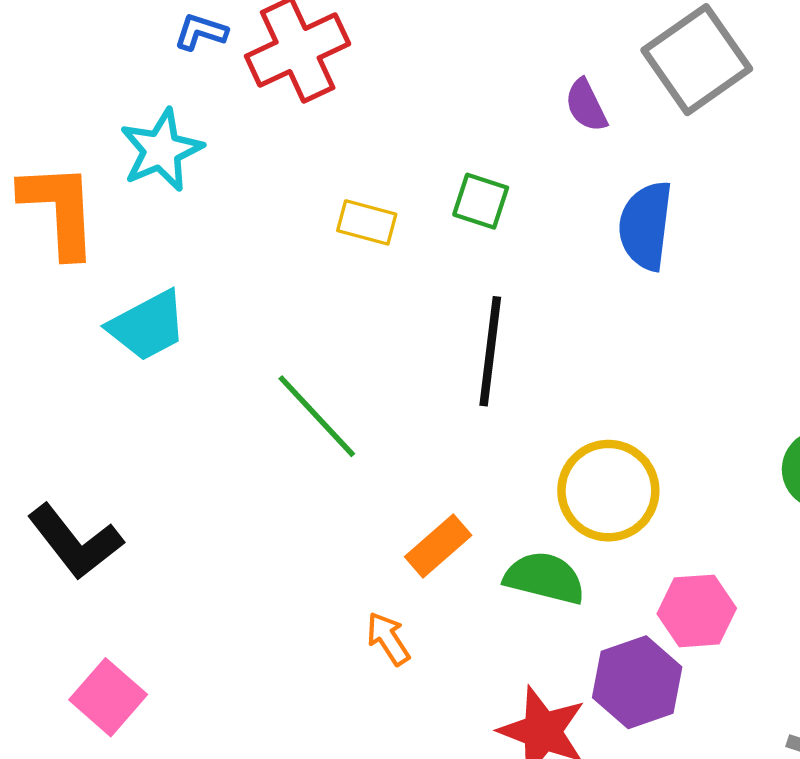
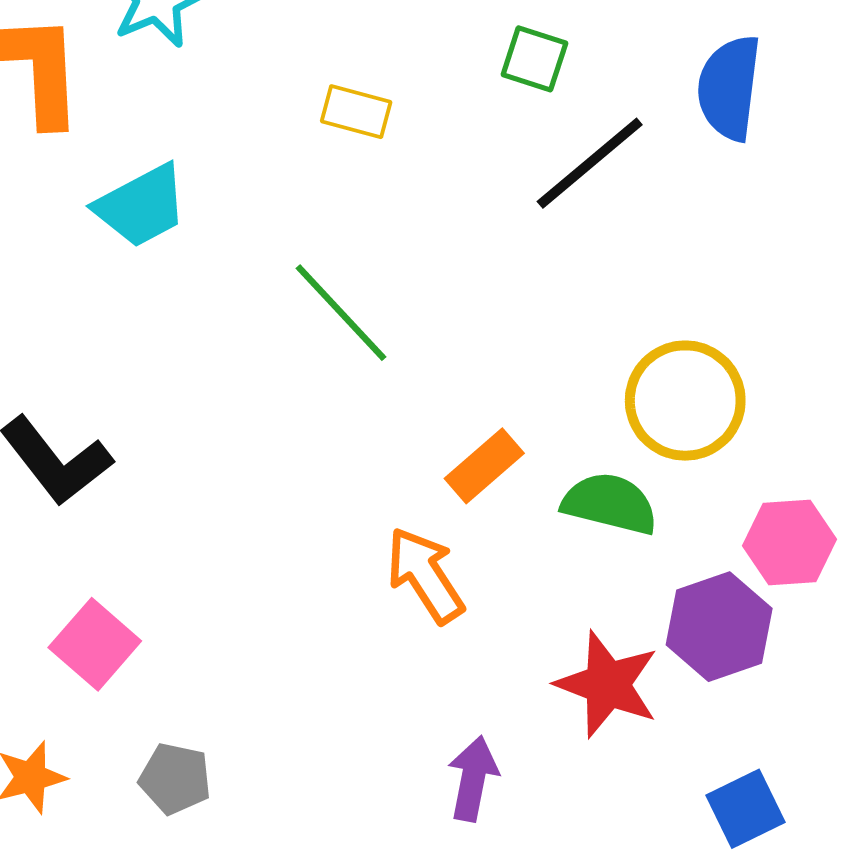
yellow rectangle: (367, 222) -> (356, 112), moved
black line: (490, 351) -> (590, 163), moved, turned 43
orange arrow: (388, 639) -> (425, 575), size x1.5

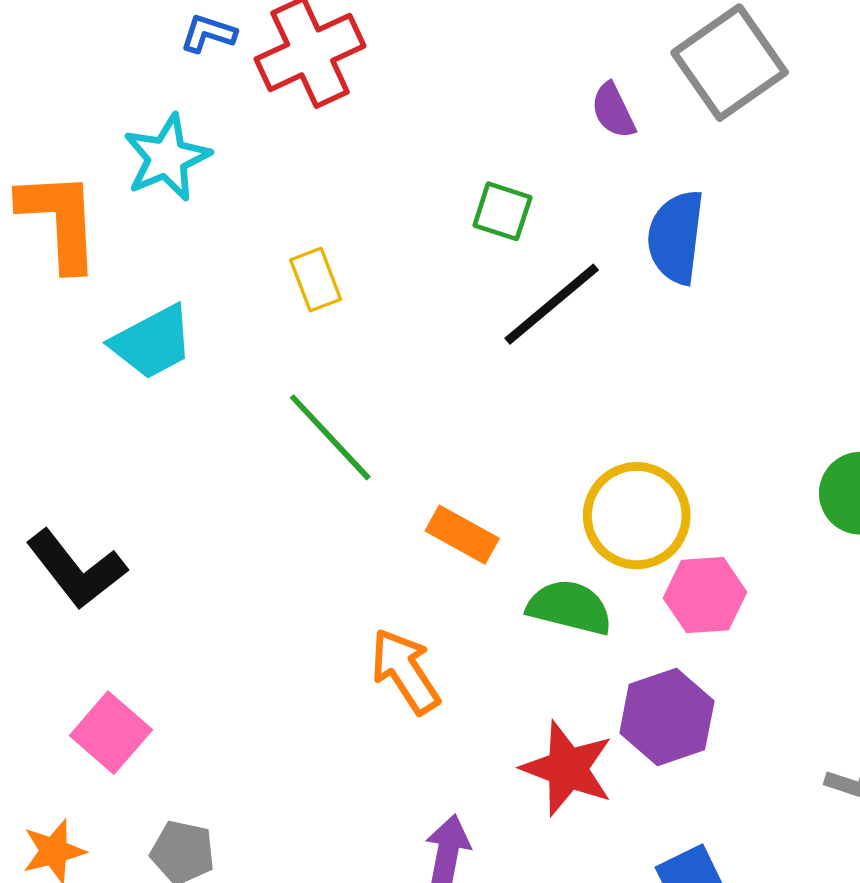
yellow rectangle: (356, 112) -> (316, 280), moved, turned 54
orange rectangle: (484, 466) -> (462, 535), moved, turned 70
pink hexagon: (789, 542) -> (705, 595), moved

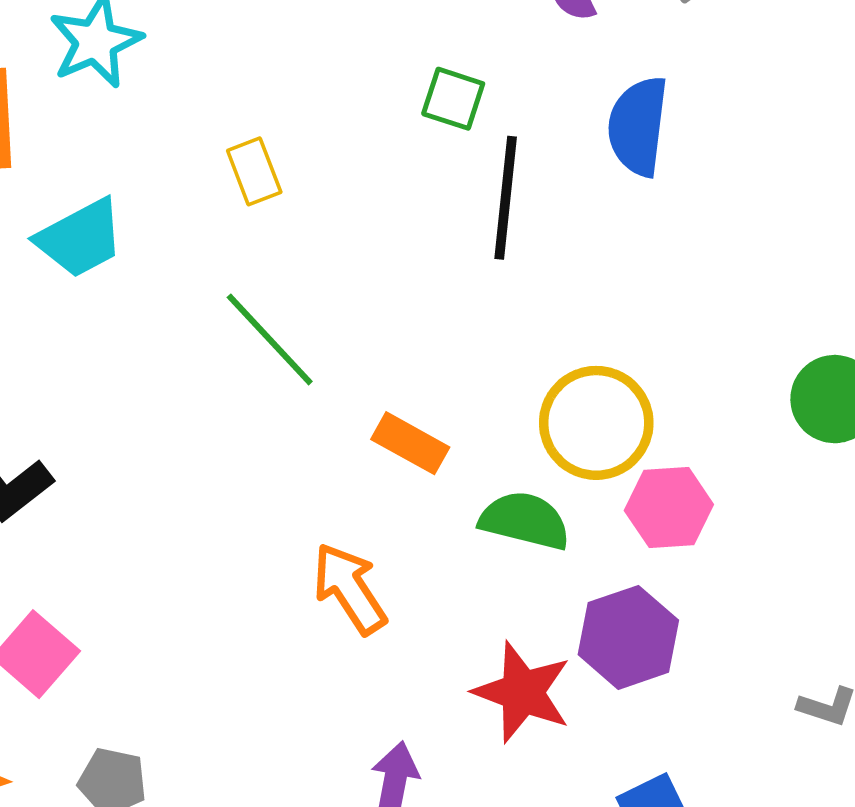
black line: (552, 304) -> (506, 198), turned -44

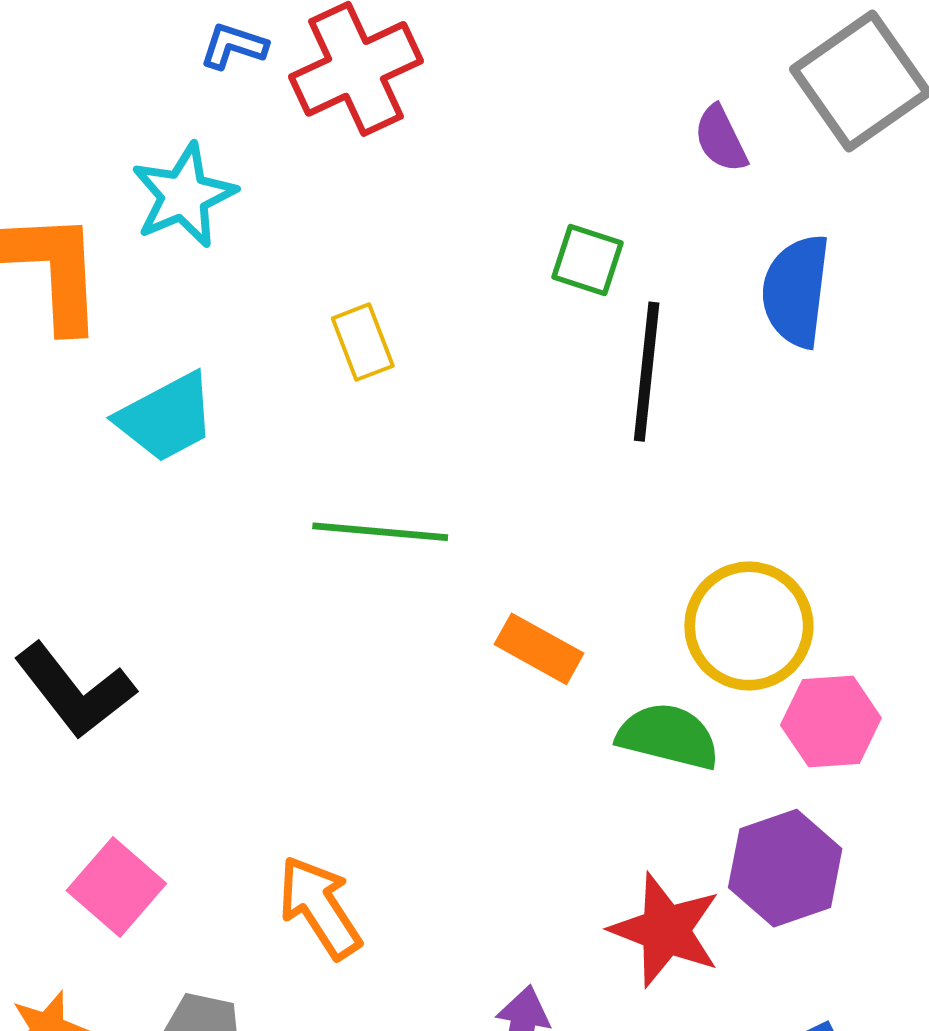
green line: (270, 339) -> (380, 532), turned -42
orange arrow: (350, 589) -> (320, 907), moved

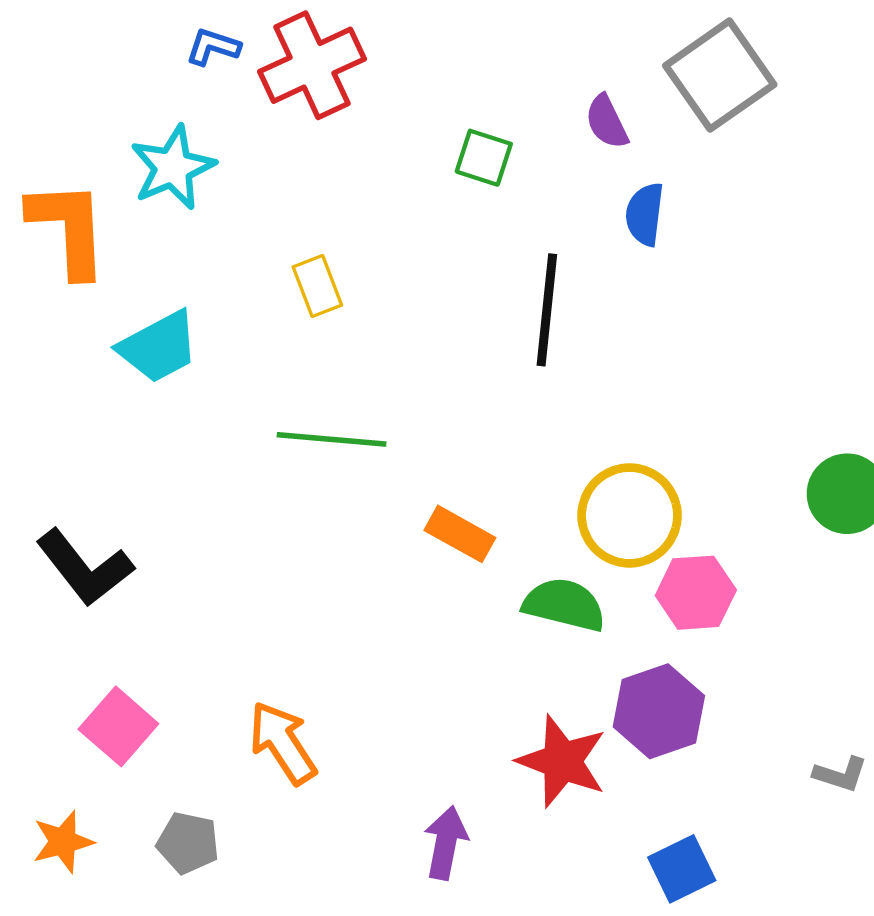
green square: (587, 260) -> (484, 158), moved
blue semicircle: (796, 291) -> (645, 214), moved, size x0.7

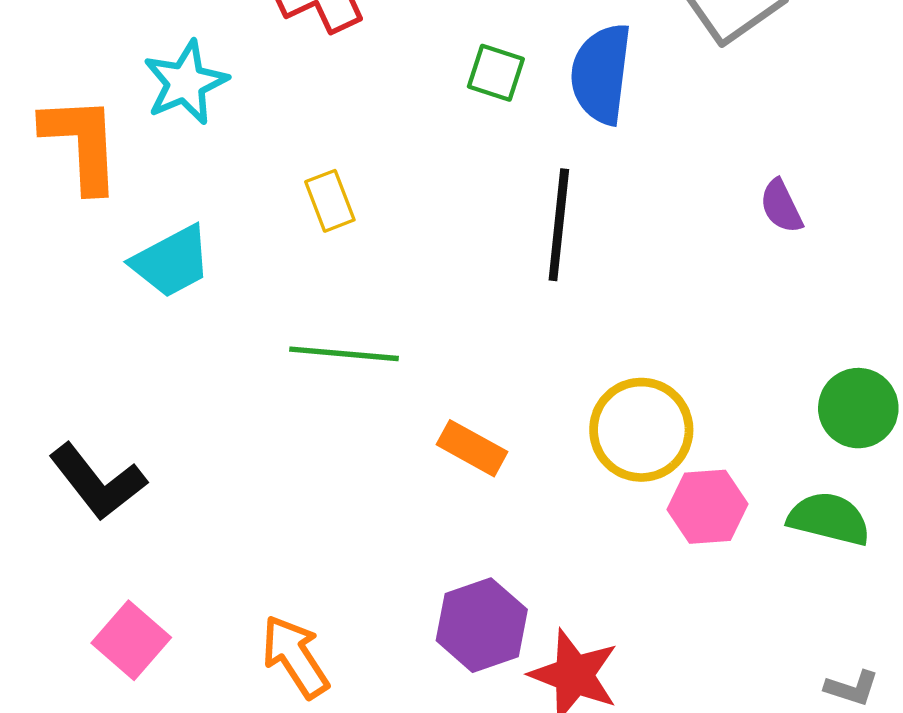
purple semicircle: (607, 122) -> (781, 206), moved
blue semicircle: (645, 214) -> (601, 74), moved, size x1.6
green semicircle: (564, 605) -> (829, 519), moved
purple hexagon: (659, 711) -> (482, 625), moved

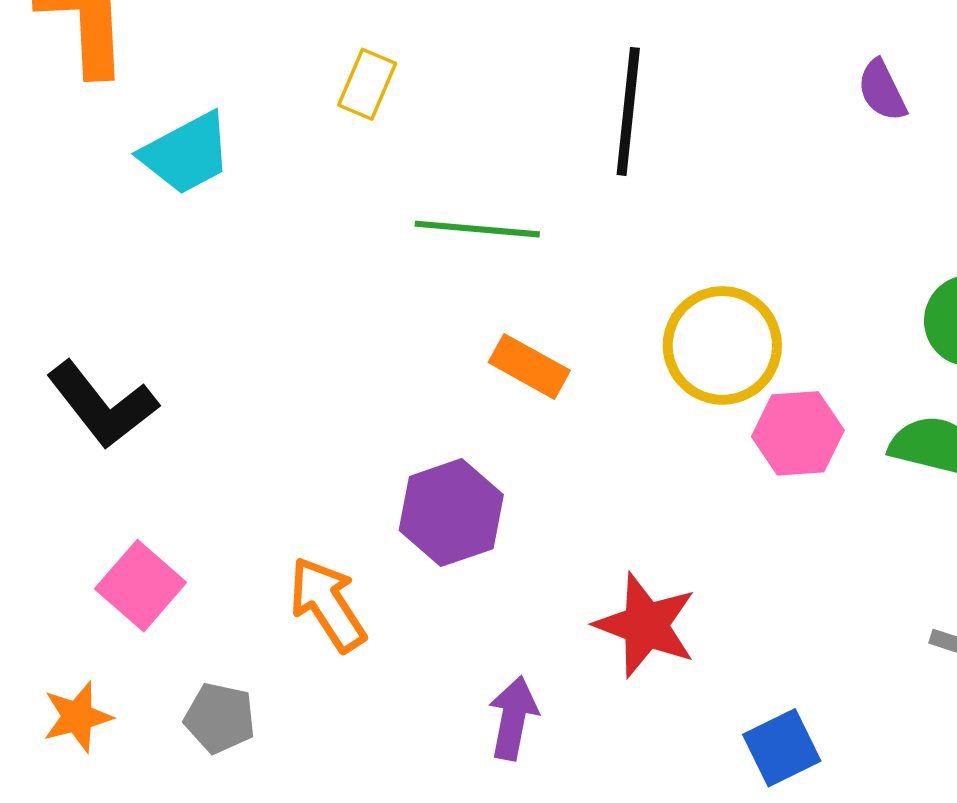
yellow rectangle: (330, 201) -> (367, 84), turned 44
green line: (344, 354) -> (477, 229), moved
purple hexagon: (482, 625) -> (451, 513), moved

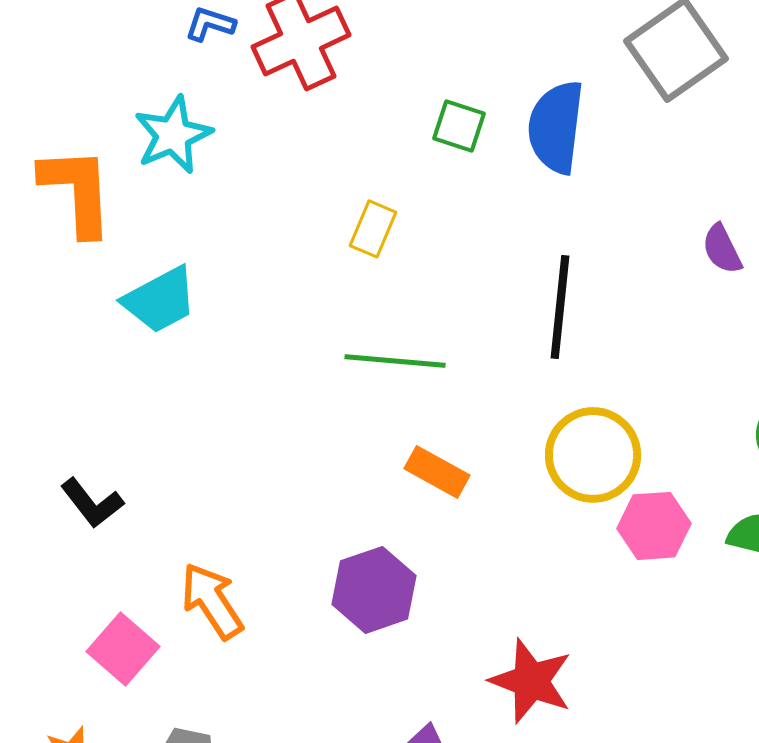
yellow rectangle: (367, 84) -> (373, 229), moved
black line: (628, 111) -> (560, 307), moved
black L-shape: (102, 405) -> (92, 503), size x0.7
orange arrow: (327, 604) -> (212, 601), moved

